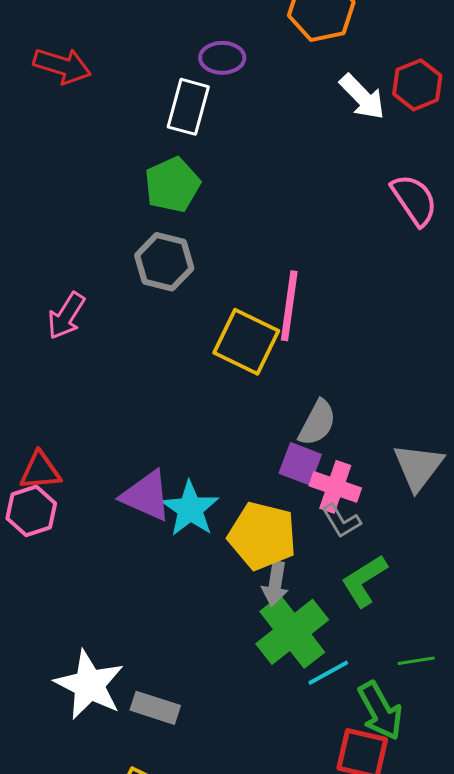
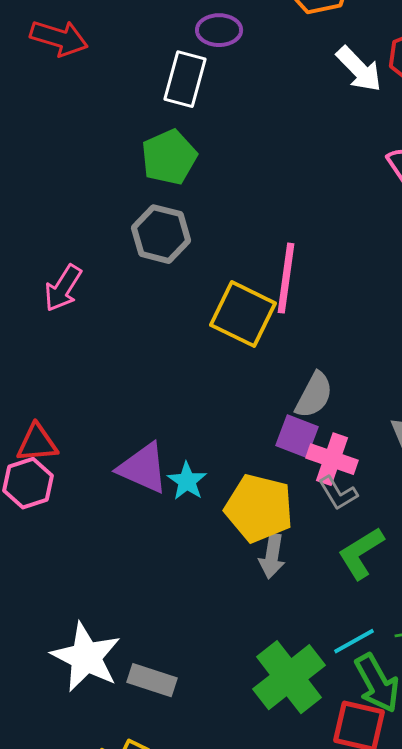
cyan star: (190, 509) -> (187, 481), size x0.7
green cross: (292, 632) -> (289, 677), moved
cyan line: (328, 673) -> (354, 641), moved

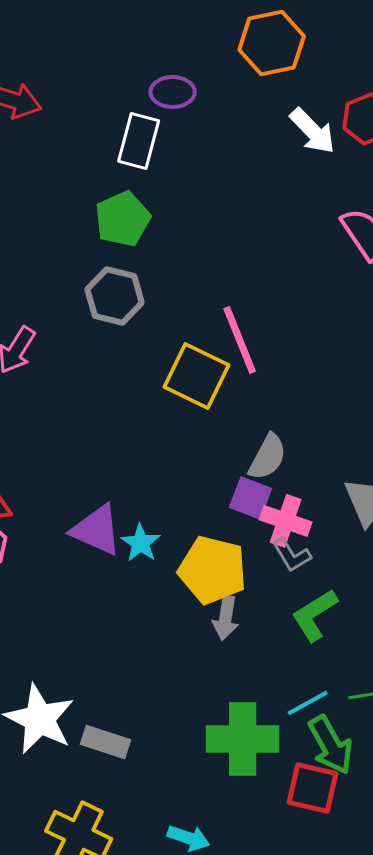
pink line: (286, 278) -> (240, 340), turned -30
green cross: (289, 677) -> (243, 739), turned 38

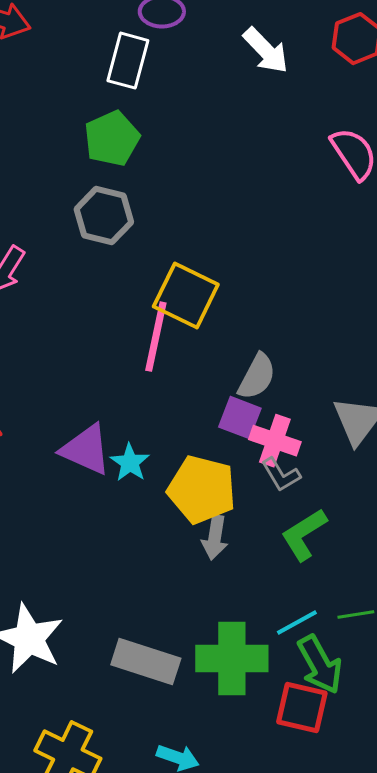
white arrow: (313, 131) -> (266, 51), moved
pink line: (240, 340) -> (156, 337), moved, turned 34
gray rectangle: (106, 742) -> (146, 662), moved, size x1.4

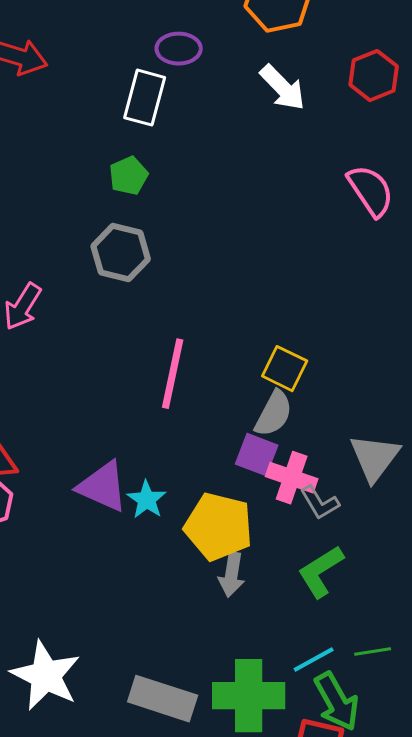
green pentagon: (112, 139) -> (129, 176), size x0.7
yellow square: (186, 296) -> (285, 369), moved, size x0.7
gray L-shape: (281, 475) -> (320, 503), moved

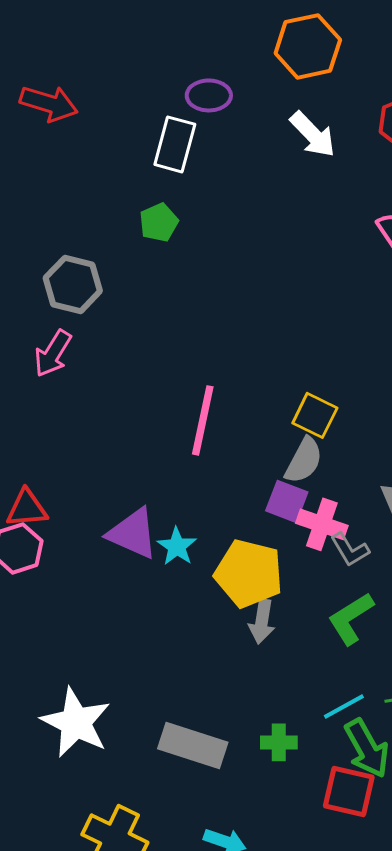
gray hexagon: (121, 253) -> (73, 284), moved
green cross: (249, 696) -> (279, 742), size x0.5

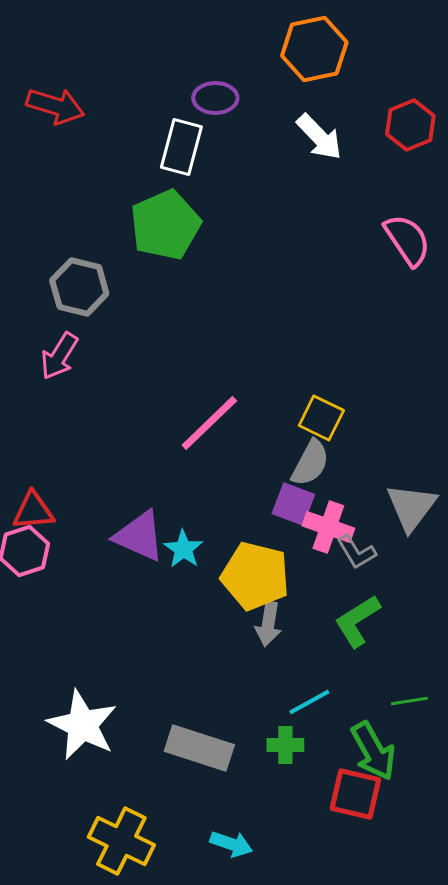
green pentagon: (159, 222) -> (165, 225), size x1.8
pink line: (203, 420) -> (209, 423), turned 34
cyan line: (344, 706) -> (309, 702), moved

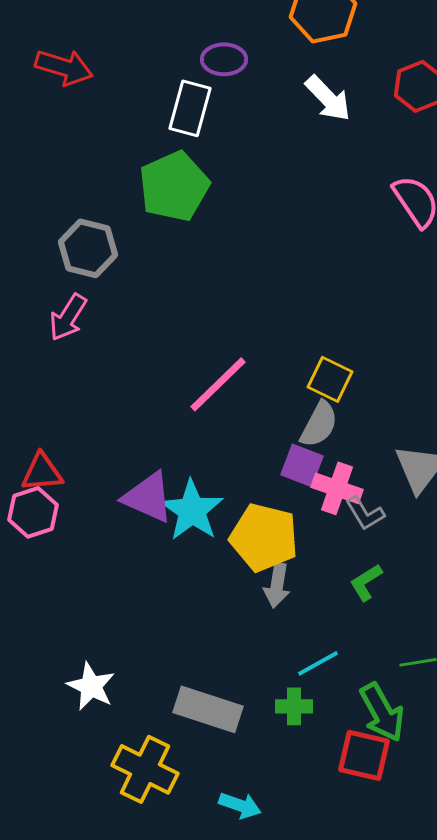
cyan star: (183, 549) -> (192, 510), size x1.6
green L-shape: (357, 621) -> (366, 582), size x0.7
white star: (82, 725) -> (91, 686), size x0.7
yellow cross: (121, 841) -> (145, 769), moved

